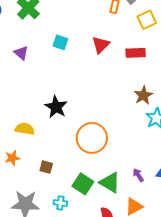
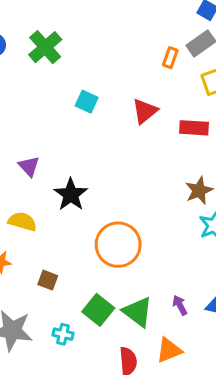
purple triangle: (21, 53) -> (29, 166), moved

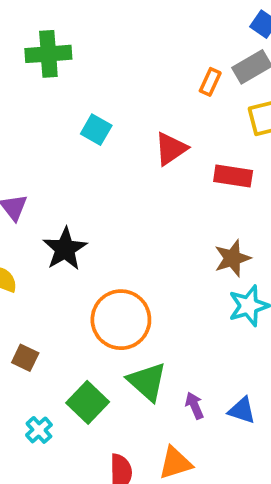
green cross: (45, 47) -> (48, 54), turned 32
green triangle: (138, 312) -> (147, 382), moved
cyan cross: (63, 334) -> (39, 430), turned 30

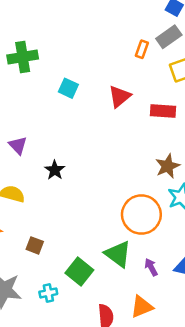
green cross: (48, 54) -> (23, 57), moved
black star: (65, 249) -> (55, 170), size x0.7
orange circle: (121, 320) -> (141, 215), moved
cyan cross: (39, 430) -> (48, 293), turned 36

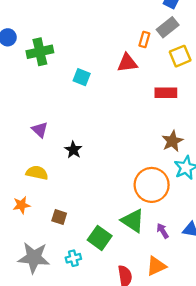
red triangle: (120, 96) -> (127, 63), moved, turned 35

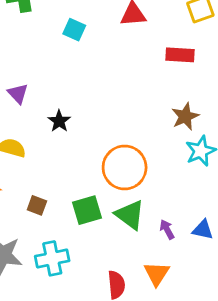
orange circle: (152, 185) -> (125, 167), moved
green square: (100, 238) -> (87, 210), moved, turned 35
cyan cross: (73, 258) -> (52, 258), size x1.6
orange triangle: (156, 266) -> (157, 274), turned -35

